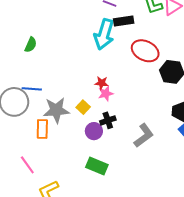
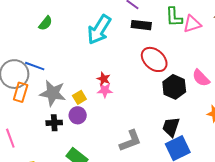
cyan arrow: (104, 34) -> (99, 30), moved
black cross: (108, 120) -> (54, 123), moved
orange rectangle: (42, 129) -> (21, 92), moved
purple circle: (94, 131) -> (78, 115), moved

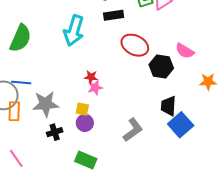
green semicircle: (45, 23) -> (20, 38), size x1.8
yellow square: (79, 97) -> (82, 109), moved, turned -32
purple circle: (78, 115) -> (85, 123), moved

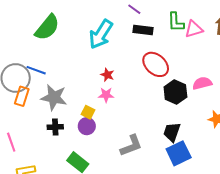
pink semicircle: (185, 51) -> (202, 83), turned 120
red star: (91, 77) -> (107, 75), moved

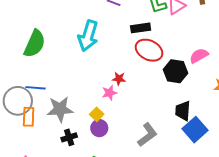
black rectangle: (143, 30) -> (141, 28), moved
red star: (107, 75) -> (119, 79), moved
yellow square: (88, 112) -> (97, 114), turned 32

